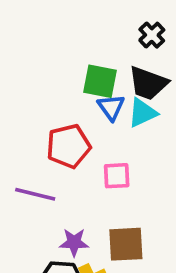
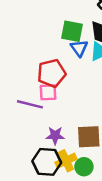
pink square: (117, 176) -> (48, 92), moved

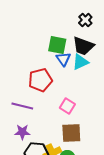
pink square: (48, 92) -> (67, 106), moved, turned 35
purple star: (55, 136) -> (22, 132), moved

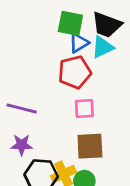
blue triangle: (63, 59) -> (79, 43), turned 35
red pentagon: (40, 80) -> (75, 72), moved
pink square: (67, 106) -> (84, 109), turned -35

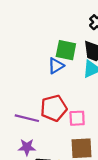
blue triangle: (79, 43) -> (56, 66), moved
red pentagon: (75, 72) -> (54, 108), moved

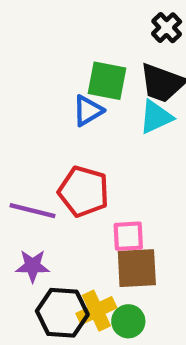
red pentagon: (54, 108) -> (84, 191), turned 30
pink square: (77, 118) -> (128, 236), moved

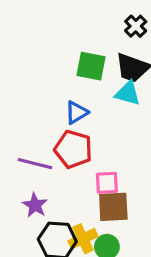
blue triangle: (88, 111) -> (77, 112), moved
cyan triangle: (156, 117) -> (128, 93), turned 40
purple star: (33, 266) -> (35, 205), turned 30

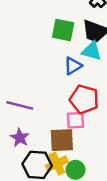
blue triangle: (77, 112) -> (73, 66), moved
red pentagon: (73, 149) -> (84, 99), moved
brown square: (113, 207) -> (62, 140), moved

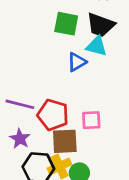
red pentagon: (84, 99) -> (53, 115), moved
pink square: (75, 120) -> (91, 120), moved

